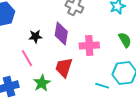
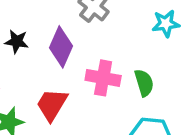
green semicircle: (125, 40) -> (144, 83), moved

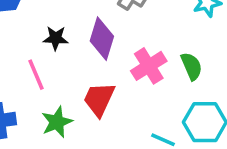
pink cross: (103, 78) -> (149, 66), turned -36

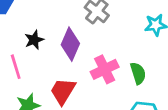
black star: (56, 38) -> (34, 40), turned -30

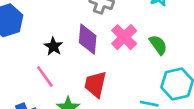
pink cross: (105, 69) -> (124, 37), moved

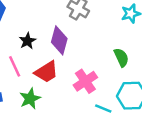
pink cross: (124, 37) -> (85, 81), moved
red trapezoid: (95, 84) -> (46, 72), moved, turned -145

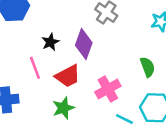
green star: (30, 99) -> (63, 108), moved

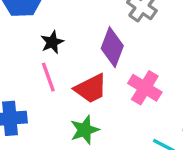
black star: (50, 42) -> (52, 42), moved
pink cross: (108, 89) -> (145, 88), moved, turned -30

